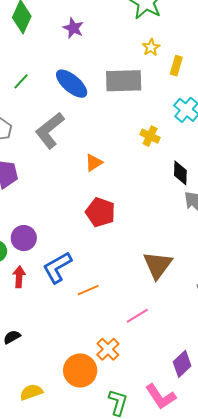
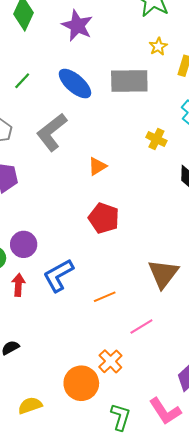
purple star: (73, 28) -> (77, 26), size x1.4
orange line: (88, 290) -> (105, 297), moved

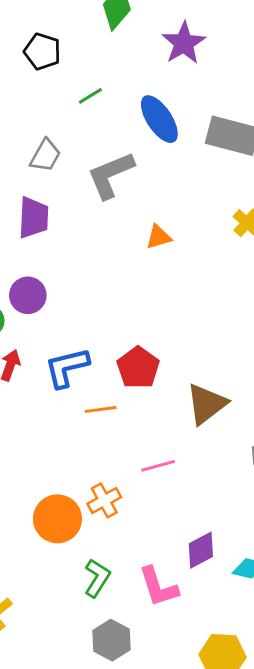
red pentagon: (104, 218) -> (138, 368), moved
purple circle: (24, 244) -> (28, 295), moved
orange line: (105, 297) -> (101, 409), moved

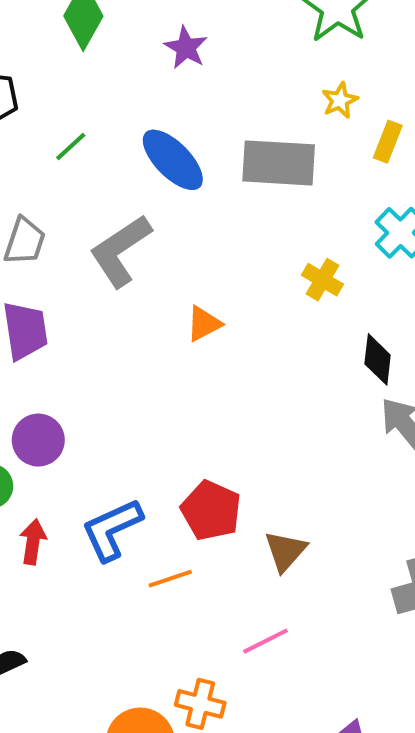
purple star: (184, 43) -> (186, 48), size x0.7
brown triangle: (206, 404) -> (285, 551), moved, size x0.7
orange cross: (104, 500) -> (200, 704), turned -36

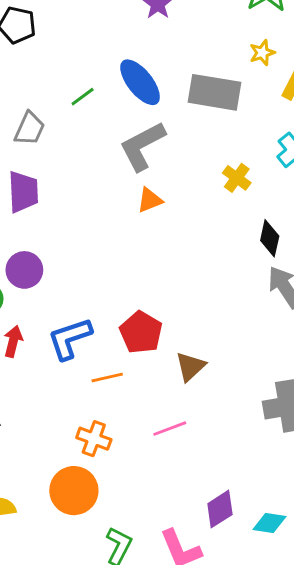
green line: (71, 146) -> (83, 97), moved
gray L-shape: (120, 251) -> (142, 146), moved
orange cross: (200, 704) -> (94, 439), moved

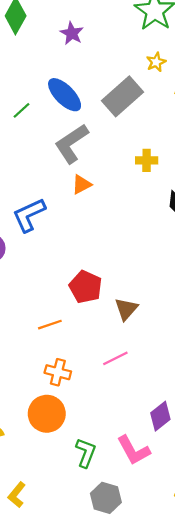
gray rectangle: (214, 92) -> (123, 96), turned -45
yellow cross: (237, 178) -> (147, 160), turned -30
blue L-shape: (70, 338) -> (29, 215), moved
orange line: (107, 377) -> (50, 325), moved

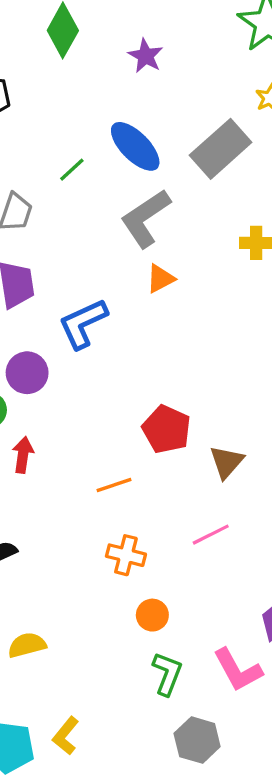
orange circle: (47, 414) -> (152, 615), moved, size x0.6

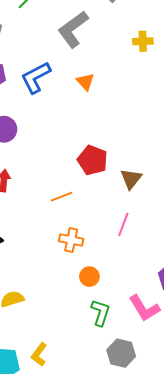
orange triangle: (160, 279) -> (85, 82), moved, turned -42
blue L-shape: (83, 324) -> (36, 77), moved
pink line: (211, 535) -> (123, 225), turned -40

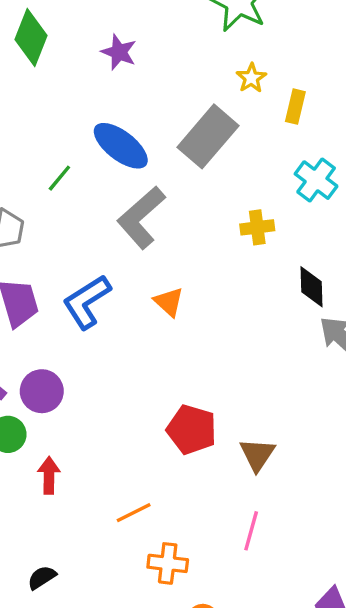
orange line: (62, 197) -> (134, 513), moved

